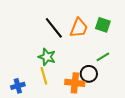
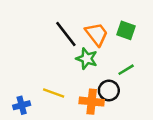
orange trapezoid: (79, 28) -> (97, 34), turned -60
green star: (47, 57) -> (87, 59), moved
yellow line: (44, 76) -> (54, 93), turned -54

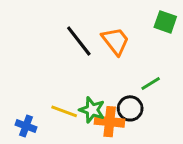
green square: (126, 30) -> (165, 22), moved
green star: (87, 59) -> (92, 110), moved
blue cross: (22, 105) -> (26, 126), turned 35

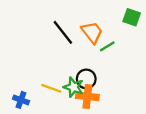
green line: (151, 84) -> (107, 46), moved
black circle: (130, 108) -> (86, 79), moved

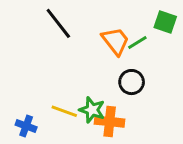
black line: (63, 32) -> (58, 23), moved
green line: (107, 46) -> (137, 42), moved
black circle: (86, 79) -> (132, 82), moved

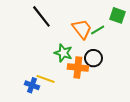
green star: (92, 110) -> (63, 53), moved
orange cross: (110, 122) -> (78, 68), moved
blue cross: (26, 126) -> (32, 85), moved

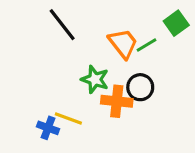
green square: (117, 15) -> (176, 23), turned 35

